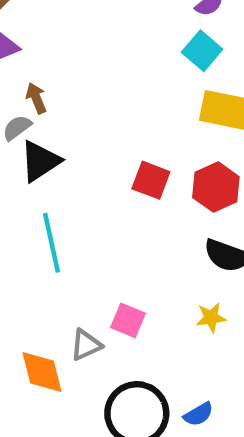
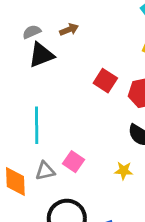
brown arrow: (36, 98) -> (69, 30), moved, turned 78
cyan line: (51, 243) -> (37, 125), moved

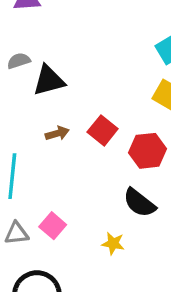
brown arrow: (69, 30) -> (57, 133), moved
black triangle: (41, 55) -> (49, 80), moved

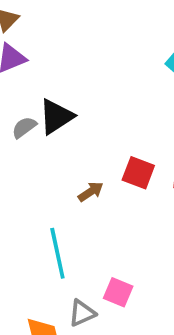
black triangle: (49, 80) -> (56, 117), moved

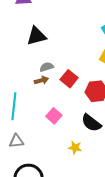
gray semicircle: (24, 127) -> (47, 67), moved
pink square: (118, 292) -> (54, 116), moved

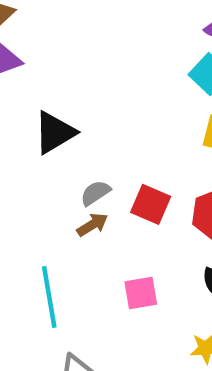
pink square: (54, 116) -> (141, 293), turned -35

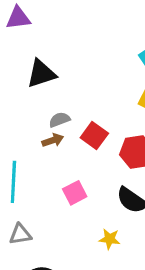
pink square: (141, 293) -> (75, 193), turned -30

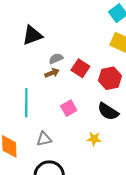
black triangle: (41, 74) -> (32, 35), moved
gray triangle: (20, 234) -> (44, 139), moved

